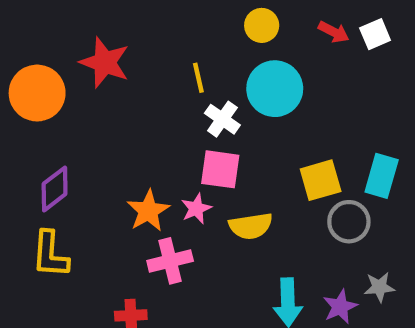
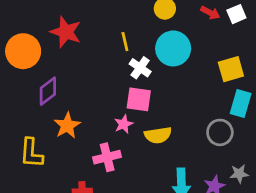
yellow square: (321, 180) -> (231, 69), moved
purple diamond: (55, 189) -> (48, 91), moved
orange star: (148, 211) -> (67, 126), moved

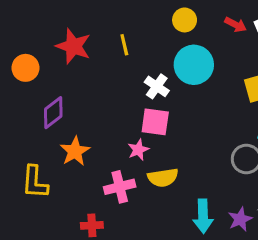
yellow line: (125, 42) -> (124, 45), moved
orange circle: (23, 51) -> (25, 68), size x0.7
yellow semicircle: (158, 135) -> (163, 178), moved

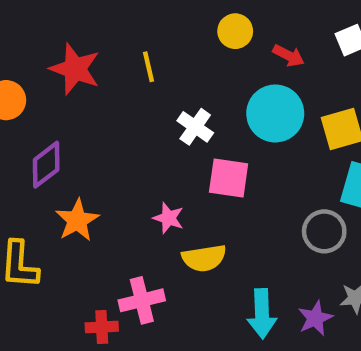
red arrow: (236, 25) -> (289, 56), moved
cyan circle: (194, 65) -> (275, 113), moved
pink square: (155, 122) -> (229, 178), moved
pink star: (138, 150) -> (168, 218), turned -30
pink cross: (120, 187) -> (142, 300), moved

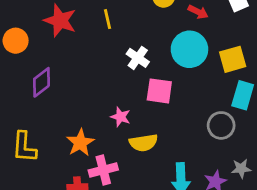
orange star: (77, 220) -> (80, 143), moved

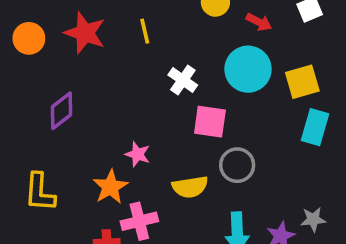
orange circle: (16, 41) -> (29, 38), moved
pink star: (120, 117) -> (138, 154), moved
gray circle: (221, 125) -> (237, 165), moved

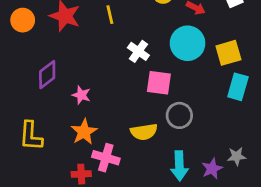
pink star: (138, 154) -> (81, 95), moved
pink cross: (139, 221) -> (106, 158), turned 30

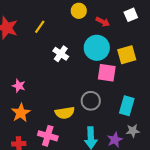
yellow line: (110, 15) -> (40, 27), turned 48
pink square: (159, 83) -> (107, 73), moved
cyan rectangle: (238, 87) -> (127, 106), moved
pink cross: (106, 158) -> (48, 136), moved

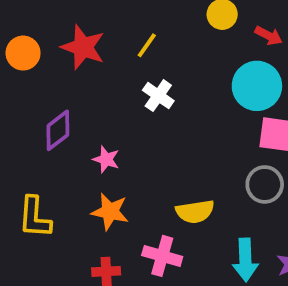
white cross: (61, 54) -> (158, 96), moved
gray circle: (91, 101) -> (265, 184), moved
orange star: (21, 113) -> (110, 212), turned -30

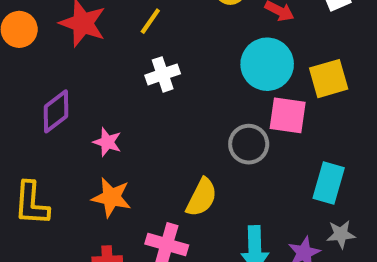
white cross: (158, 96) -> (163, 74), turned 36
gray circle: (265, 184) -> (249, 144), moved
yellow semicircle: (195, 212) -> (202, 197), turned -54

